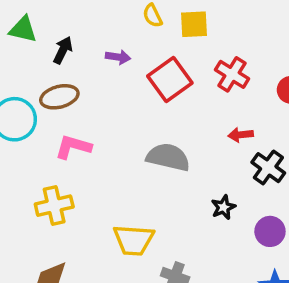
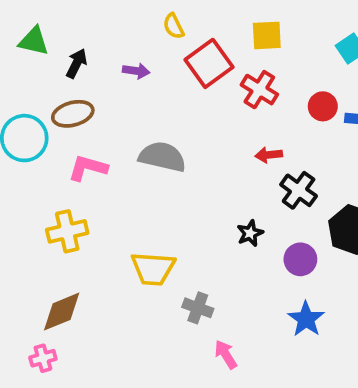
yellow square: (194, 24) -> (267, 35), moved
red square: (170, 80) -> (209, 63), moved
gray semicircle: (168, 157) -> (162, 157), moved

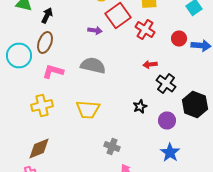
purple arrow: (136, 71) -> (95, 30), moved
brown ellipse: (73, 114) -> (45, 42), turned -55
yellow trapezoid: (153, 269) -> (88, 110), moved

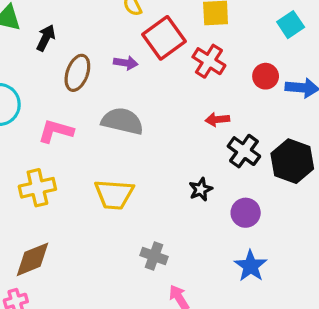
brown ellipse: (45, 42) -> (77, 73), moved
black hexagon: (195, 104) -> (292, 161), moved

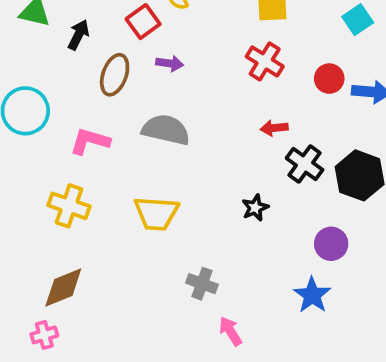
red square: (164, 38) -> (143, 22), moved, size x0.7
yellow cross: (37, 188) -> (69, 206), turned 32
purple circle: (246, 213) -> (331, 244), moved

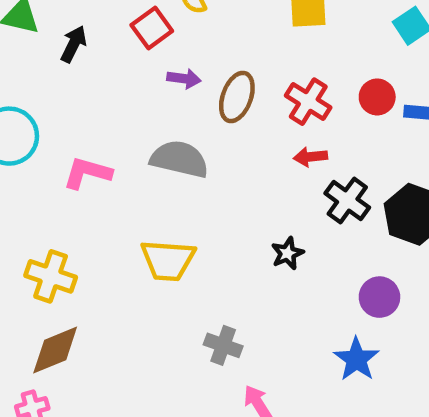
red cross: (265, 61) -> (308, 102), moved
brown ellipse: (115, 75) -> (237, 97), moved
yellow cross: (69, 206) -> (51, 276), moved

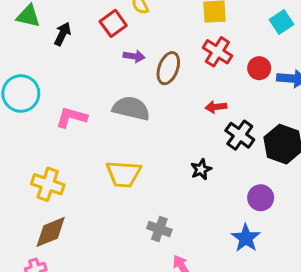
red cross: (308, 102) -> (217, 52), moved

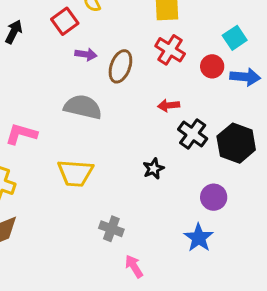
cyan square: (281, 22) -> (235, 38), moved
pink L-shape: (71, 117) -> (21, 134), moved

